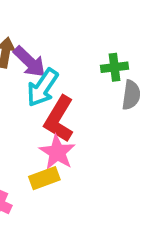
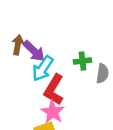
green cross: (114, 67) -> (82, 61), moved

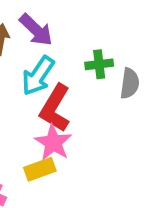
purple arrow: (34, 51) -> (36, 30), moved

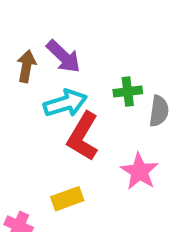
cyan arrow: (38, 76) -> (65, 103), turned -141
pink star: (53, 143) -> (139, 171), moved

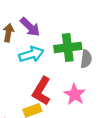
green cross: (128, 92) -> (68, 48), size x1.6
red L-shape: (83, 136) -> (42, 91), moved

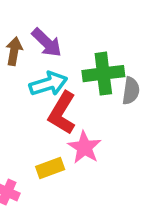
red L-shape: (42, 91) -> (62, 113), moved
pink star: (75, 94) -> (84, 147), moved

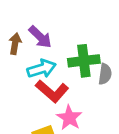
red L-shape: (62, 113) -> (52, 91), turned -80

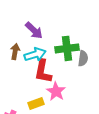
brown arrow: (15, 44) -> (15, 51), moved
red L-shape: (52, 91) -> (43, 71), turned 60

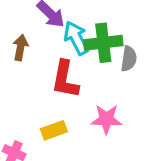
cyan arrow: (35, 54) -> (76, 38), moved, turned -100
pink star: (56, 91) -> (106, 119), moved, turned -30

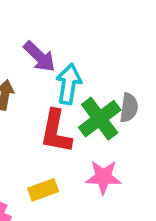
cyan arrow: (76, 38) -> (69, 84), turned 36
green cross: (103, 43) -> (100, 119), moved, turned -30

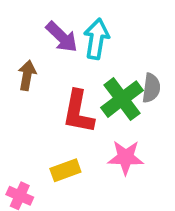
cyan arrow: (69, 84) -> (96, 39), moved

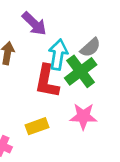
cyan arrow: (96, 39) -> (58, 55), moved
gray semicircle: (151, 88) -> (90, 48), moved, turned 40

